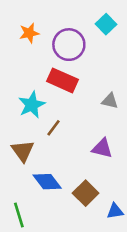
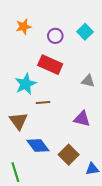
cyan square: (106, 24) -> (85, 32), moved
purple circle: (69, 45) -> (55, 36), size x0.6
brown line: (53, 128) -> (43, 102), turned 48

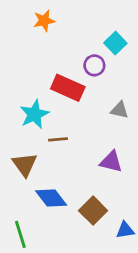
orange star: (24, 27) -> (44, 21), moved
purple circle: (55, 36) -> (94, 65), moved

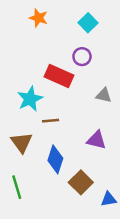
orange star: (44, 21) -> (38, 18), turned 30
cyan square: (115, 43) -> (88, 23), moved
blue diamond: (51, 198) -> (55, 159), moved, turned 56
green line: (20, 234) -> (17, 187), moved

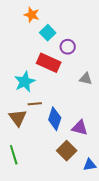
cyan square: (88, 23) -> (48, 33), moved
brown line: (51, 121) -> (35, 104), moved
purple triangle: (96, 140) -> (80, 128), moved
blue diamond: (55, 159) -> (55, 119), moved

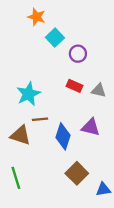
red rectangle: (49, 63) -> (74, 86), moved, size x0.6
brown triangle: (18, 118) -> (20, 135), turned -36
purple triangle: (80, 128) -> (91, 127), moved

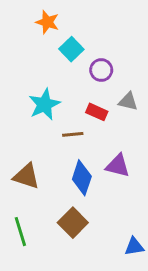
gray triangle: (99, 90) -> (128, 101), moved
cyan star: (28, 94) -> (44, 104), moved
brown line: (40, 119) -> (73, 134), moved
brown square: (77, 173) -> (73, 223), moved

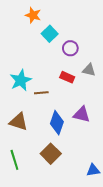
cyan star: (44, 104) -> (21, 80), moved
brown line: (73, 134) -> (41, 93), moved

